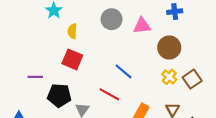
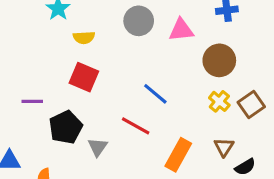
yellow semicircle: (72, 31) -> (84, 38), turned -96
black pentagon: (59, 95) -> (66, 127), turned -30

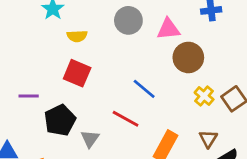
brown circle: (219, 60) -> (188, 57), moved

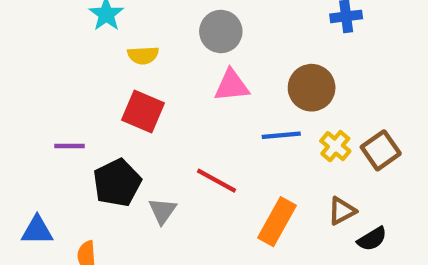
pink triangle: (168, 29) -> (232, 86), moved
blue line: (144, 89) -> (281, 135), moved, turned -45
brown triangle: (208, 139) -> (342, 211), turned 30

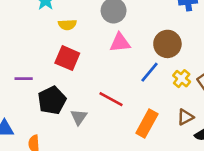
blue line: (281, 135) -> (149, 72), turned -45

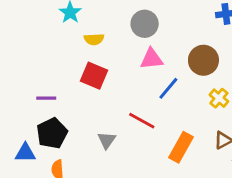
blue line: (149, 72) -> (168, 88), moved
black pentagon: (52, 100) -> (52, 133), moved

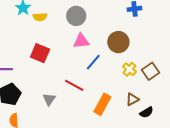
yellow semicircle: (94, 39) -> (40, 17), moved

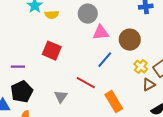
pink triangle: (81, 41) -> (101, 33), moved
brown triangle: (132, 99) -> (149, 85), moved
orange rectangle: (102, 104) -> (114, 102), turned -60

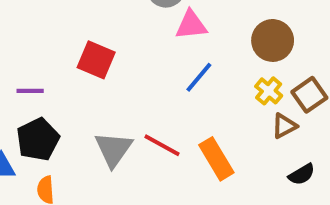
brown circle: (130, 40) -> (273, 40), moved
red line: (86, 83) -> (162, 145), moved
gray triangle: (61, 97) -> (114, 149), size x1.5

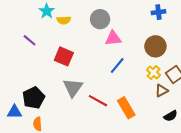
purple line: (30, 91) -> (30, 40), moved, turned 40
gray triangle: (114, 149) -> (73, 88), moved

